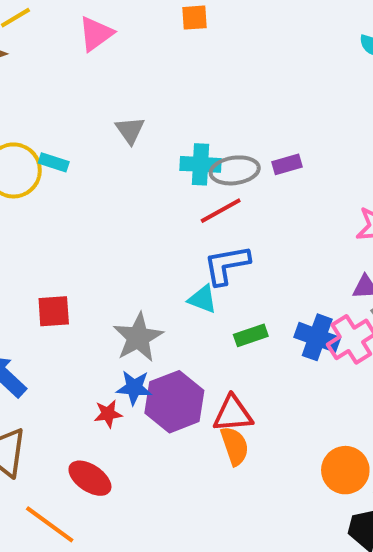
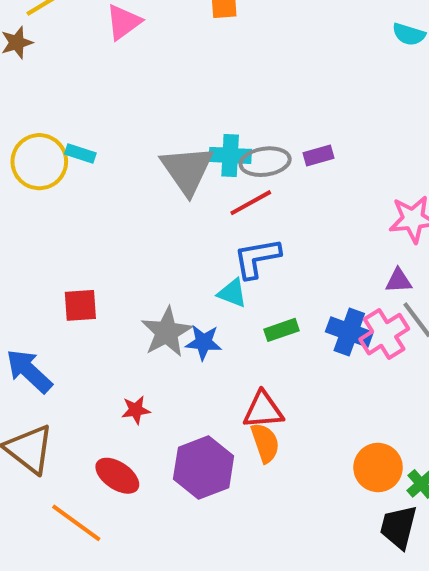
gray triangle: (130, 130) -> (187, 170), moved, size x1.8
blue star: (134, 388) -> (204, 342), moved
purple hexagon: (174, 402) -> (204, 467), moved

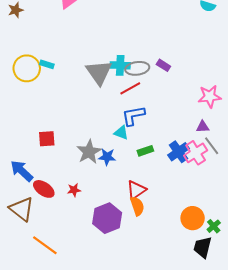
purple rectangle: (318, 155) -> (163, 65), turned 48
blue cross: (349, 332) -> (178, 152), turned 35
red triangle: (263, 410) -> (136, 190), turned -30
red ellipse: (117, 476) -> (44, 189), moved

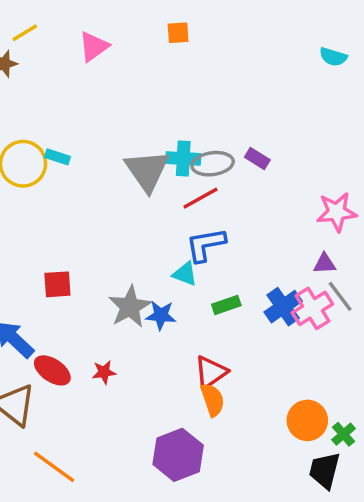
purple hexagon: (107, 218) -> (178, 455), moved

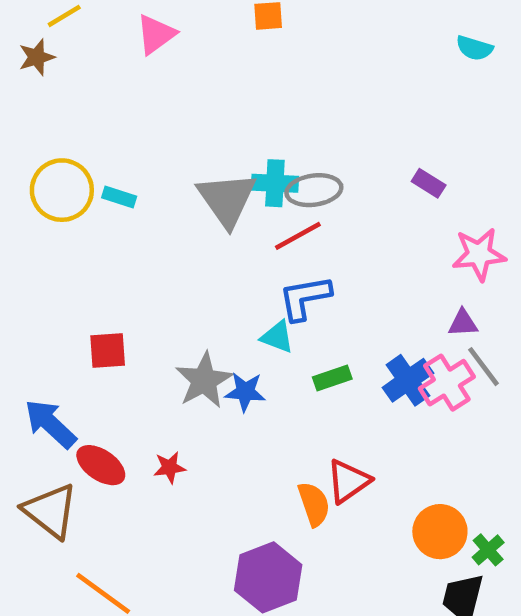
cyan rectangle: (57, 157) -> (119, 197), moved
purple rectangle: (257, 159) -> (429, 183), moved
red triangle: (211, 372) -> (348, 481), moved

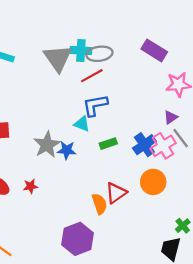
purple rectangle: (429, 183) -> (154, 50), size x1.6
purple triangle: (463, 323) -> (171, 117), turned -32
orange circle: (440, 532) -> (153, 182), moved

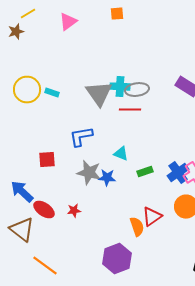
red line: (92, 76) -> (130, 110), turned 30
blue L-shape: (95, 105) -> (81, 137), moved
gray star: (47, 145) -> (89, 173), turned -30

